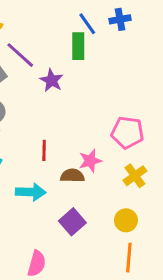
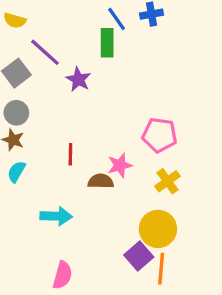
cyan arrow: (31, 192) -> (56, 216), moved
yellow circle: (126, 220) -> (158, 229), size x1.5
purple square: (72, 222) -> (139, 256), moved

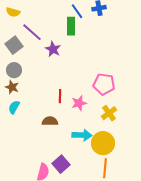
red line: (70, 154) -> (60, 96), moved
brown semicircle: (101, 181) -> (50, 121), moved
cyan arrow: (56, 216) -> (82, 135), moved
purple square: (139, 256) -> (61, 164), moved

